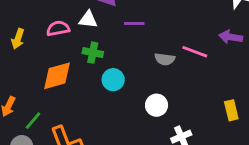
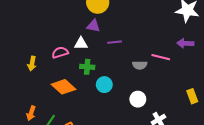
orange diamond: (57, 76) -> (63, 87), turned 65

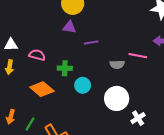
white triangle: (81, 43) -> (11, 45), moved
pink semicircle: (60, 52) -> (37, 55), turned 35
white circle: (138, 99) -> (117, 98), size x1.5

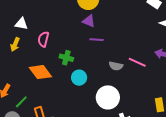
purple triangle: (69, 27) -> (89, 21), moved
pink semicircle: (37, 55) -> (43, 39), turned -105

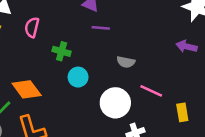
pink line: (137, 62) -> (151, 91), moved
orange diamond: (40, 72) -> (27, 89), moved

